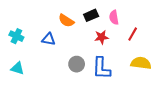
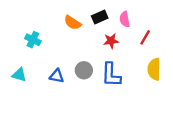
cyan cross: (16, 36) -> (33, 40), moved
blue triangle: (49, 39) -> (57, 76), moved
yellow semicircle: (141, 63) -> (154, 69), turned -96

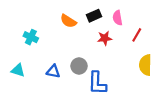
blue L-shape: (111, 75) -> (97, 83), moved

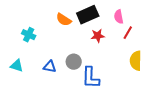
black rectangle: (94, 16) -> (88, 15), size x1.5
pink semicircle: (118, 18) -> (119, 17), moved

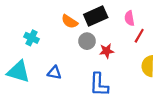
red star: (98, 36) -> (107, 51), moved
gray circle: (74, 62) -> (87, 41), moved
cyan triangle: (17, 66) -> (18, 72), size x1.6

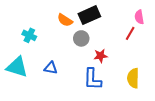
pink semicircle: (129, 18) -> (139, 17), moved
red star: (107, 51) -> (101, 56), moved
yellow semicircle: (148, 66) -> (133, 78), moved

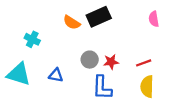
red line: (130, 33) -> (144, 63), moved, turned 40
gray circle: (81, 38) -> (90, 60), moved

